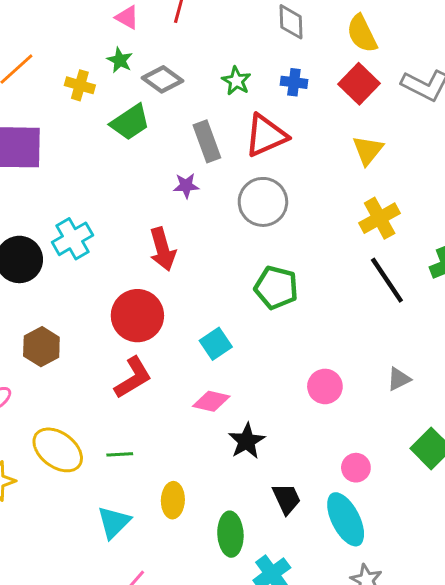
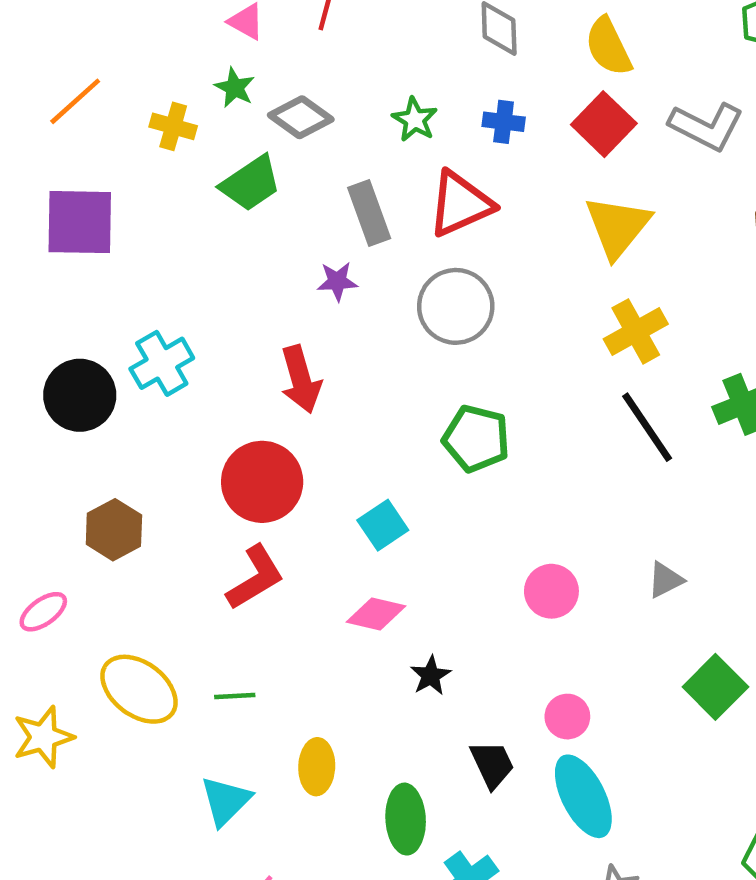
yellow triangle: (368, 150) -> (618, 227), size x1.4
black star: (247, 441) -> (431, 676), size x0.7
pink circle: (356, 468) -> (567, 717), moved

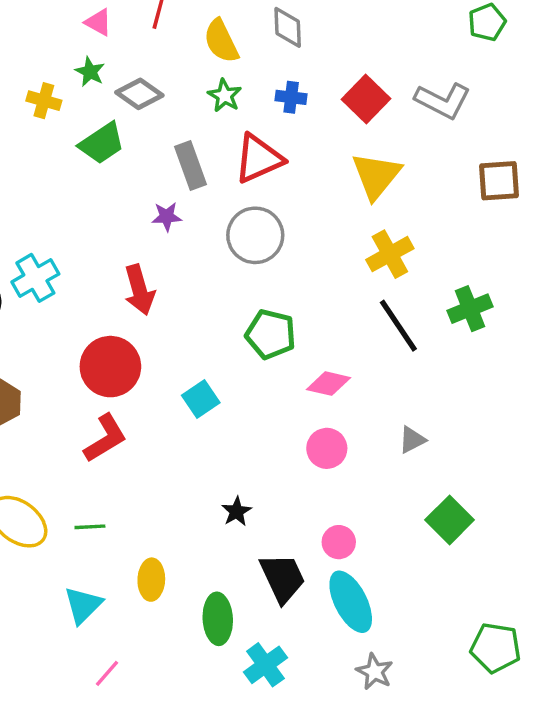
yellow semicircle: (608, 47) -> (221, 41), moved
pink diamond: (376, 614) -> (329, 384), moved
black trapezoid: (492, 764) -> (283, 578), size x1.4

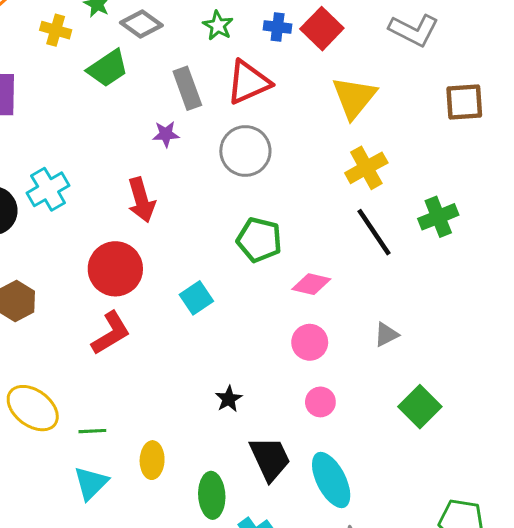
red square: (366, 99) -> (322, 29), moved
green line: (90, 527) -> (92, 431), moved
pink circle: (339, 542) -> (320, 402), moved

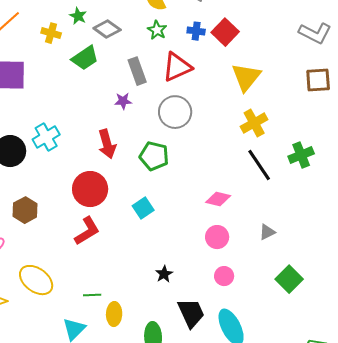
gray L-shape: (414, 30) -> (315, 33), moved
green pentagon: (259, 240) -> (154, 156), moved
green line: (92, 431) -> (92, 295), moved

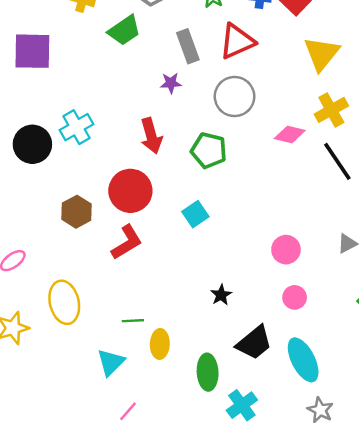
pink diamond: (218, 199) -> (290, 134), moved
brown hexagon: (25, 210) -> (77, 212), moved
yellow ellipse: (36, 280) -> (64, 302), turned 40
black trapezoid: (191, 313) -> (254, 343), turned 76

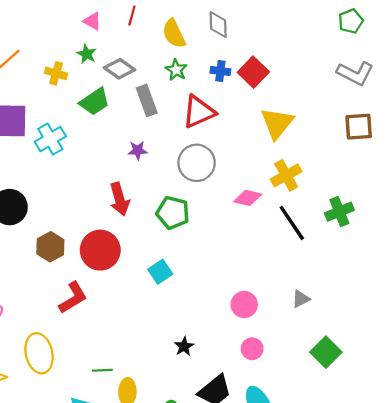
gray rectangle: (188, 46) -> (147, 100), moved
cyan cross: (77, 127) -> (50, 139), moved
brown hexagon: (77, 212) -> (50, 247), moved
red L-shape: (127, 242) -> (73, 298), moved

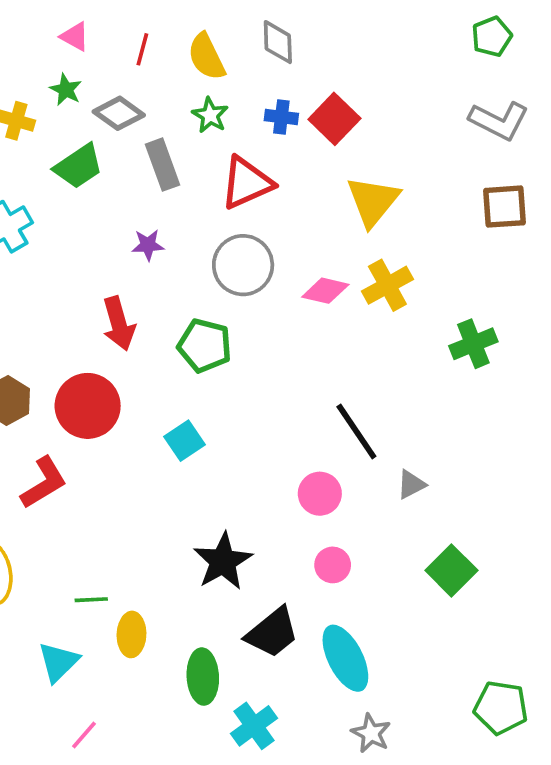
red line: (132, 15) -> (142, 49), moved
pink diamond: (248, 198) -> (325, 291), moved
black line: (292, 223) -> (356, 432), moved
black star: (184, 346) -> (223, 561), size x1.8

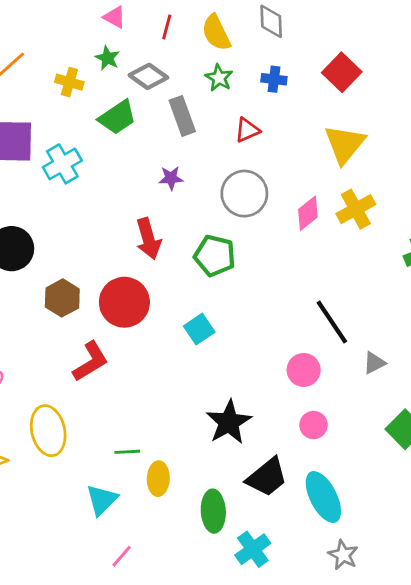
red square: (334, 119) -> (342, 72), moved
red triangle: (247, 183) -> (247, 130), size x0.6
pink diamond: (325, 291) -> (308, 213), turned -52

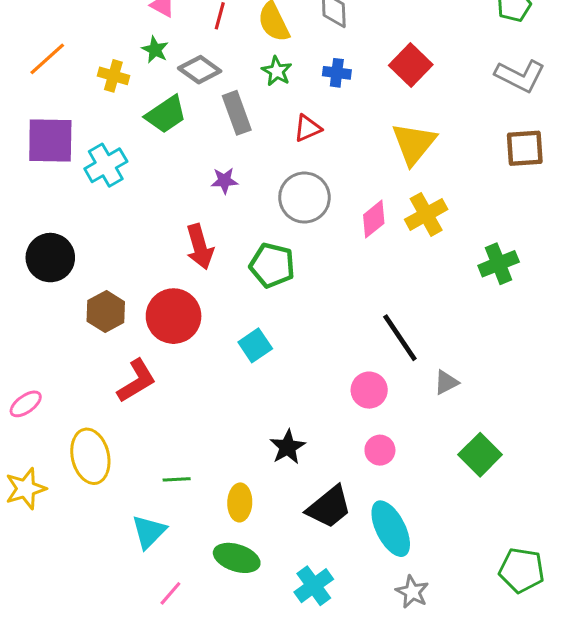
black star: (229, 422) -> (288, 447), size x0.7
yellow ellipse: (158, 479) -> (240, 502), moved
green ellipse: (213, 511) -> (237, 558), moved, turned -69

